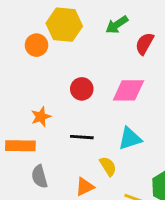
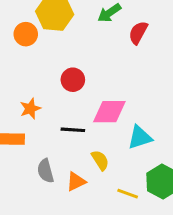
pink diamond: (128, 90) -> (109, 112), moved
cyan triangle: (130, 139) -> (140, 137), moved
gray semicircle: (39, 177) -> (46, 171), moved

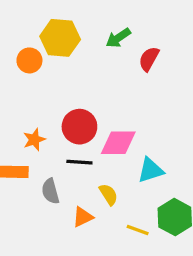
red circle: (73, 80) -> (79, 127), moved, size x1.4
gray semicircle: (46, 171) -> (50, 191), moved

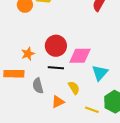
cyan triangle: (151, 170) -> (100, 73), turned -30

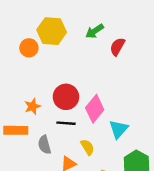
pink diamond: (80, 56) -> (95, 109), turned -50

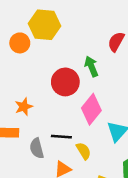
green arrow: (95, 31) -> (91, 66), moved, turned 102
red circle: (66, 97) -> (65, 82), moved
black line: (66, 123) -> (61, 137), moved

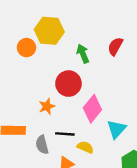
green arrow: (91, 66) -> (83, 54), moved
orange star: (24, 107) -> (47, 106), moved
yellow semicircle: (84, 151) -> (85, 147), turned -35

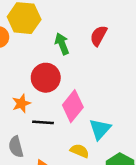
black line: (65, 134) -> (43, 122), moved
yellow semicircle: (85, 147) -> (80, 151), moved

